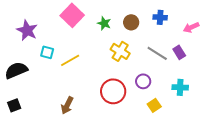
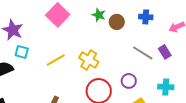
green star: (104, 23) -> (99, 15), moved
yellow cross: (120, 51) -> (89, 60), moved
cyan square: (47, 52) -> (22, 52), moved

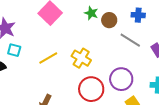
gray line: (143, 53) -> (130, 40), moved
purple circle: (129, 81) -> (121, 79), size x1.5

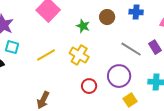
green star: (91, 13) -> (83, 26), moved
gray line: (130, 40) -> (131, 49), moved
red circle: (91, 89) -> (89, 86), size x0.6

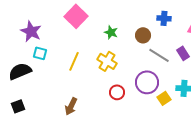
brown circle: (107, 17) -> (143, 35), moved
yellow line: (46, 55) -> (74, 61), turned -36
yellow square: (130, 100) -> (164, 98), moved

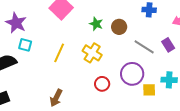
brown circle: (143, 35) -> (119, 27), moved
yellow square: (164, 98) -> (149, 90), turned 32

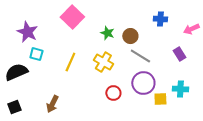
gray line: (144, 47) -> (140, 56), moved
brown arrow: (56, 98) -> (52, 104), moved

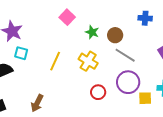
pink square: (72, 17) -> (67, 17), moved, size x0.7

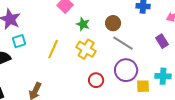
green star: (92, 32) -> (83, 24), moved
cyan square: (21, 53) -> (19, 41), turned -32

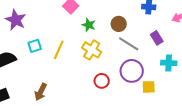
cyan square: (19, 41) -> (35, 46), moved
purple rectangle: (162, 41) -> (157, 38), moved
cyan cross: (163, 76) -> (169, 63), moved

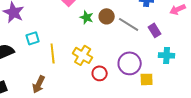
brown circle: (119, 24) -> (107, 16), moved
gray line: (129, 44) -> (129, 24), moved
yellow line: (59, 50) -> (53, 53), moved, turned -30
yellow cross: (92, 50) -> (83, 55), moved

